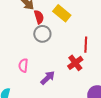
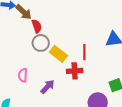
yellow rectangle: (62, 13) -> (58, 54), moved
red cross: (75, 63) -> (75, 71), turned 35

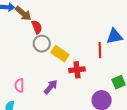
red line: (84, 52) -> (100, 50), moved
pink semicircle: (23, 75) -> (19, 85), moved

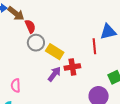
purple arrow: (51, 87) -> (54, 74), moved

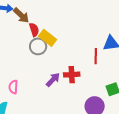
yellow rectangle: (55, 52) -> (48, 38), moved

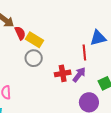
gray circle: (38, 46) -> (34, 58), moved
purple arrow: (53, 80) -> (79, 75), moved

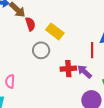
yellow rectangle: (34, 40) -> (55, 31), moved
purple arrow: (79, 75) -> (85, 72), turned -91

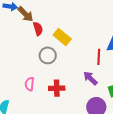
red cross: (68, 69) -> (57, 88), moved
pink semicircle: (10, 81) -> (30, 84), moved

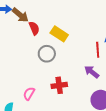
pink semicircle: (30, 84) -> (29, 94), moved, turned 32

